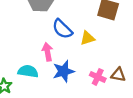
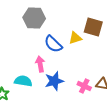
yellow triangle: (87, 38) -> (75, 38), moved

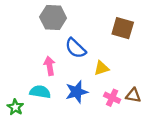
yellow triangle: (75, 38) -> (101, 68), moved
pink arrow: (40, 64) -> (50, 66), moved

